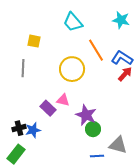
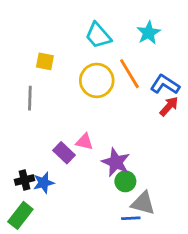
cyan star: (121, 20) -> (149, 33), moved, turned 30
yellow circle: (72, 69) -> (97, 80), moved
gray triangle: (118, 145) -> (143, 203), moved

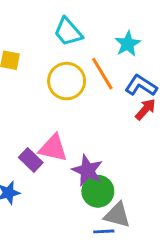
cyan star: (149, 33) -> (128, 44), moved
pink triangle: (84, 142) -> (53, 148), size x1.5
green circle: (125, 181) -> (98, 191), size x1.4

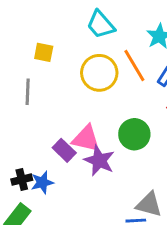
purple star: (87, 170) -> (99, 161), moved
green circle: (98, 191) -> (134, 134), moved

